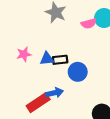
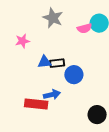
pink star: (24, 54) -> (22, 41), moved
red rectangle: (38, 103) -> (36, 104), turned 40

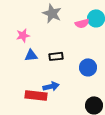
blue triangle: (44, 62) -> (31, 55), moved
blue circle: (74, 75) -> (88, 67), moved

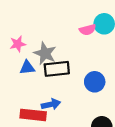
gray star: (52, 13) -> (45, 53), moved
black rectangle: (56, 56) -> (57, 69), size x1.5

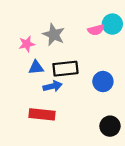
gray star: (45, 53) -> (54, 35), moved
blue arrow: (51, 104) -> (53, 86), moved

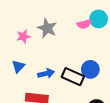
blue triangle: (36, 67) -> (18, 66), moved, turned -40
black rectangle: (65, 69) -> (73, 77), moved, turned 30

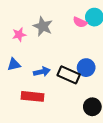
pink semicircle: (84, 24) -> (80, 22), turned 40
blue triangle: (18, 66) -> (14, 64), turned 32

